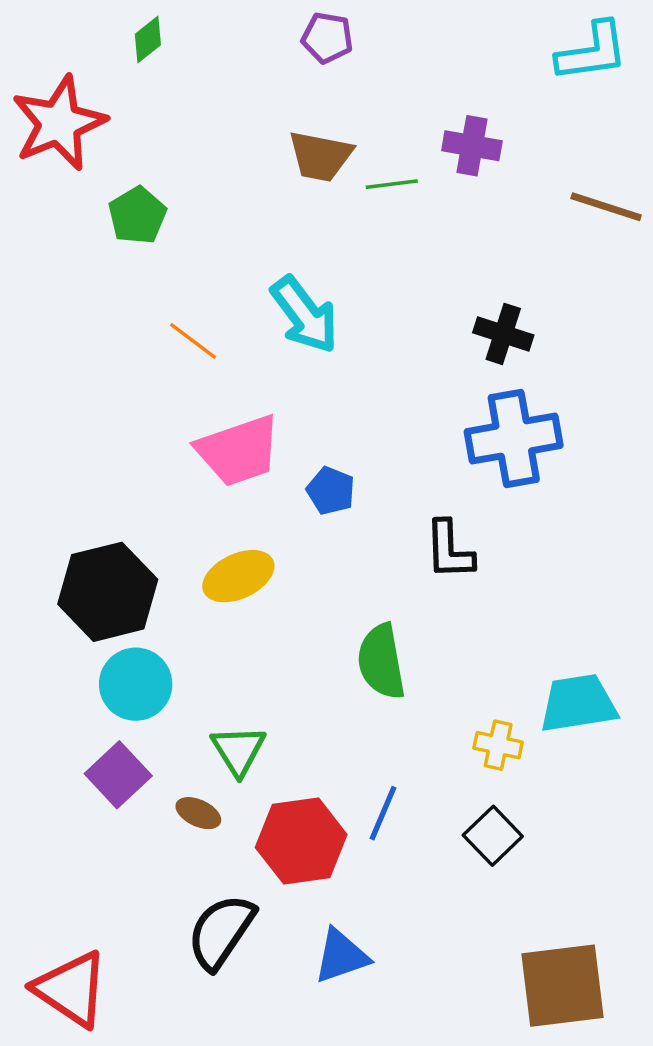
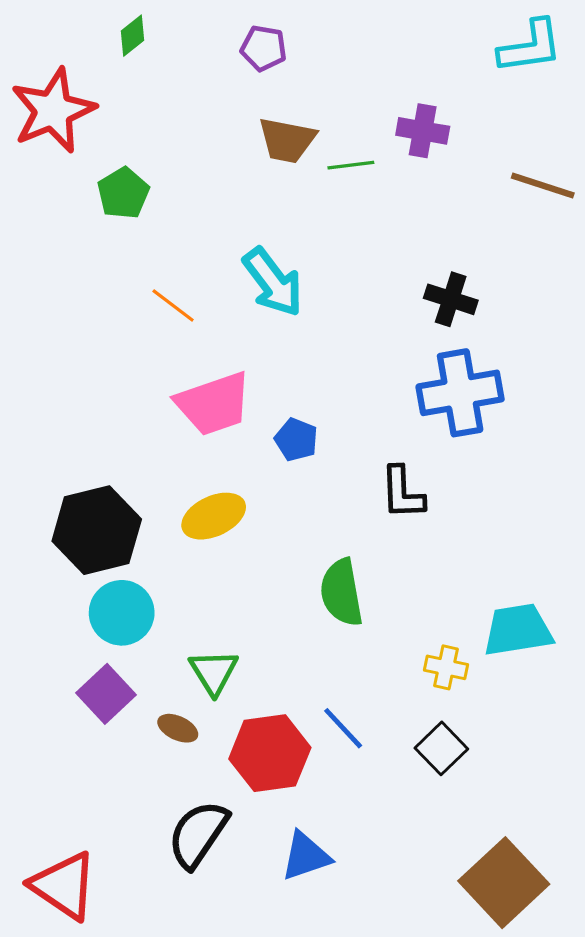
purple pentagon: (327, 38) -> (264, 48), moved
blue line: (383, 813) -> (343, 728), turned -66
brown square: (563, 986) -> (504, 883), turned -36

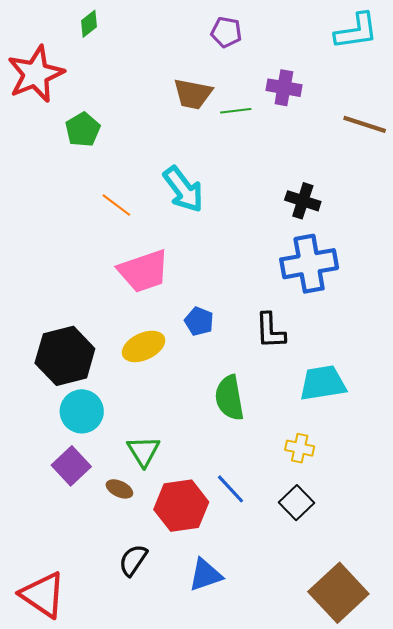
purple pentagon: (264, 48) -> (226, 32), moved
blue pentagon: (296, 440) -> (199, 321), moved
cyan trapezoid: (518, 630) -> (323, 383), moved
black semicircle: (198, 834) -> (133, 560), size x0.7

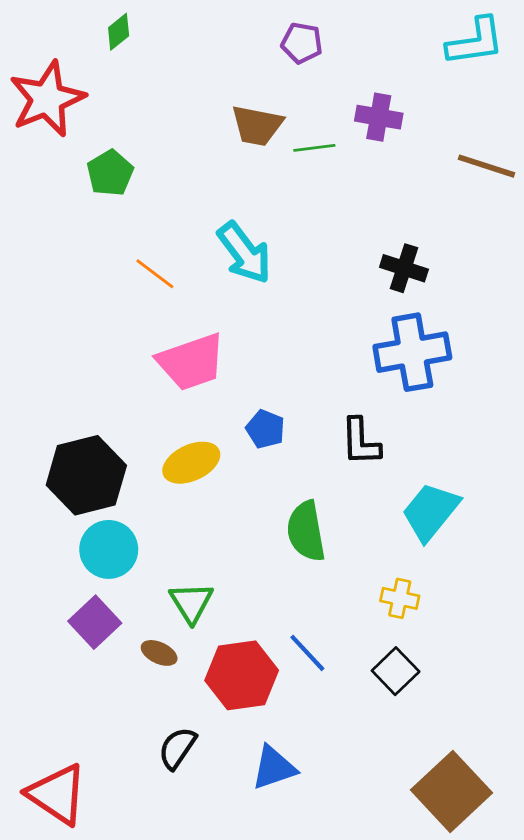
cyan trapezoid: (323, 383) -> (431, 512), turned -42

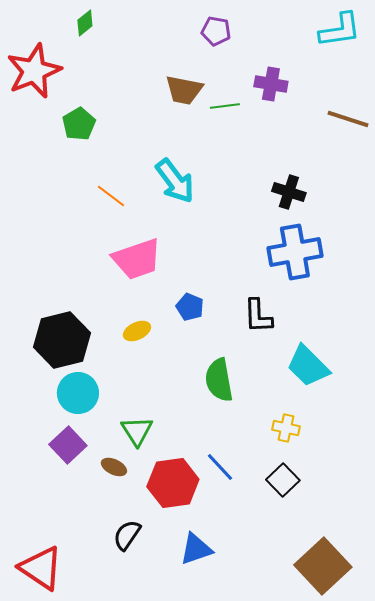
yellow ellipse: (191, 463) -> (137, 331), size x0.7
cyan trapezoid: (431, 512) -> (308, 366), turned -84

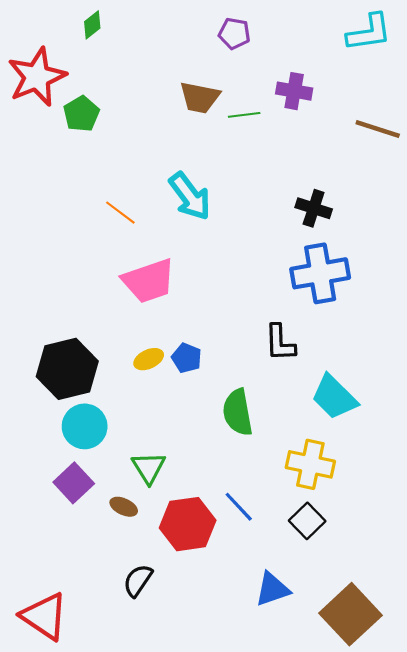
green pentagon: (79, 124) -> (81, 114), moved
blue pentagon: (190, 307) -> (187, 358), moved
yellow cross: (286, 428) -> (310, 464), size x1.6
blue triangle: (196, 549) -> (272, 589), moved

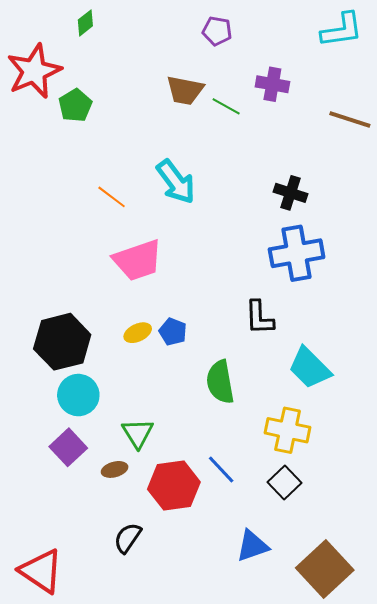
green line: (244, 115) -> (226, 106), turned 36
brown ellipse: (124, 507) -> (115, 469), turned -40

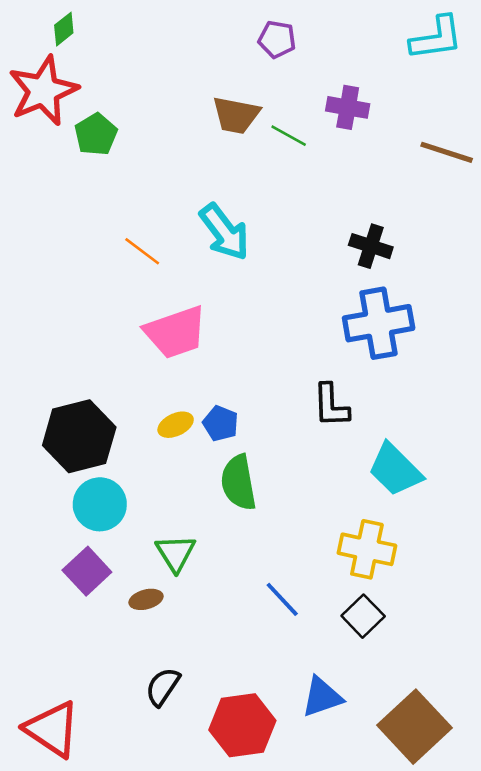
green diamond: (85, 23) -> (64, 29), moved
green semicircle: (220, 382) -> (239, 482), moved
red hexagon: (174, 486) -> (242, 725), moved

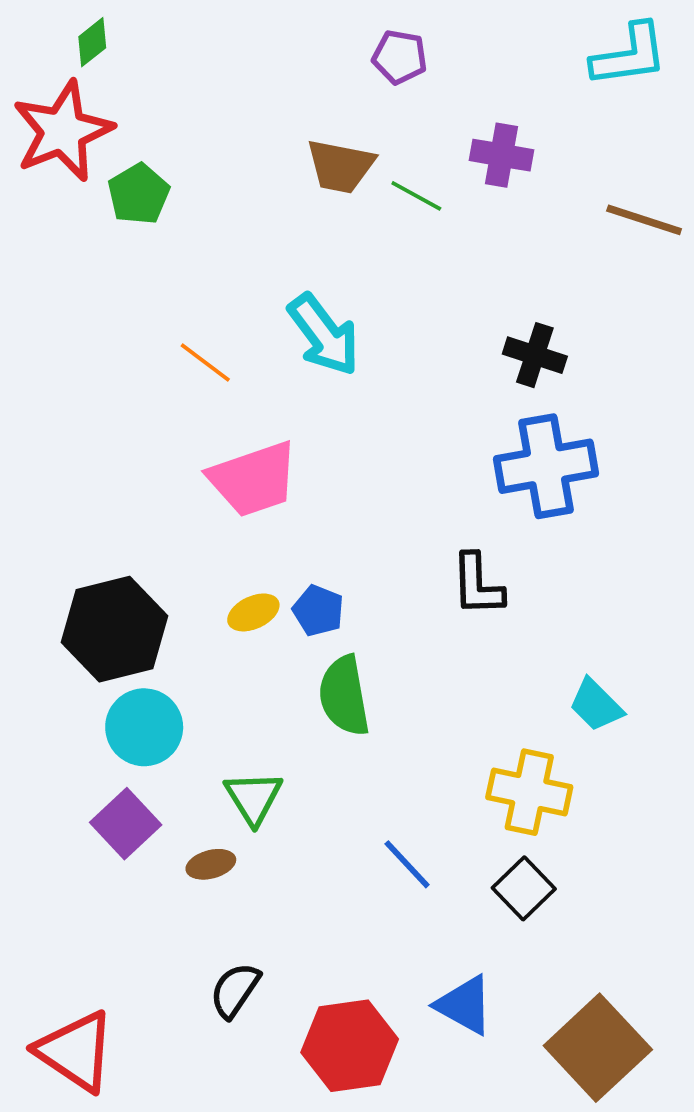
cyan trapezoid: (395, 470) -> (596, 705), moved, size x0.7
blue triangle: (322, 697) -> (464, 1005), turned 48

